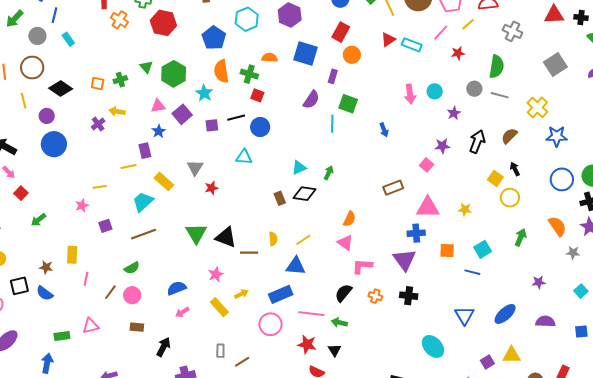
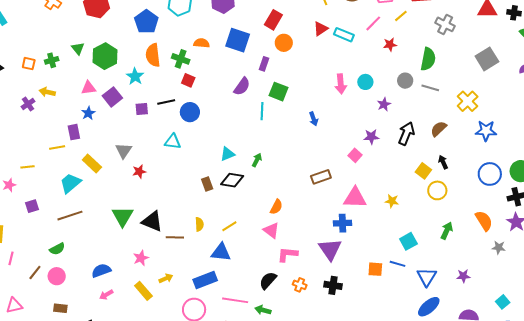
orange square: (447, 251) -> (375, 269), moved
cyan square: (581, 291) -> (503, 302), moved
blue triangle: (464, 315) -> (427, 277), moved

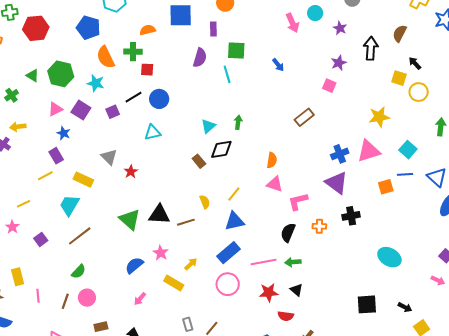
pink triangle: (355, 198) -> (369, 151), moved
yellow star: (392, 201) -> (379, 117), size x1.5
blue semicircle: (101, 271) -> (134, 265), moved

